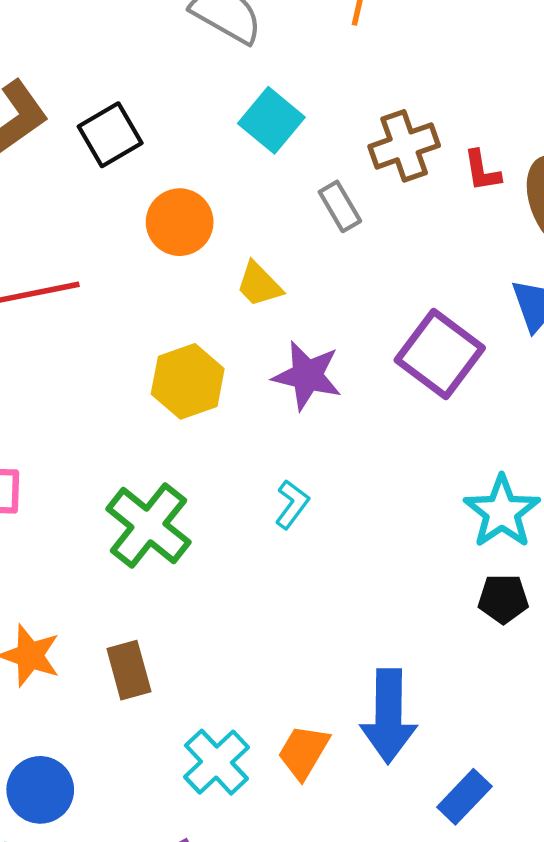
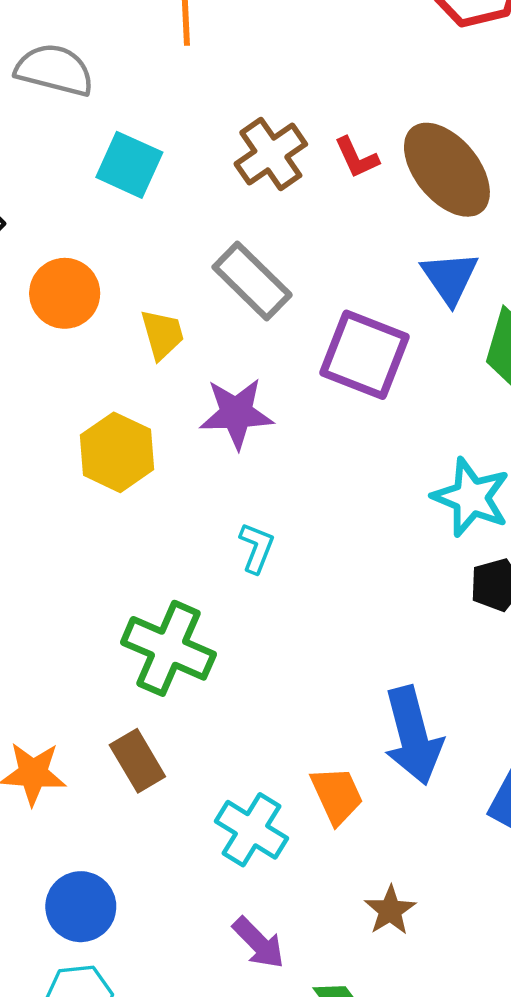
gray rectangle: (340, 206) -> (252, 281), moved, size x1.5
yellow trapezoid: (259, 284) -> (162, 334), turned -136
green cross: (148, 525) -> (168, 648), moved
orange trapezoid: (304, 752) -> (337, 795), turned 140

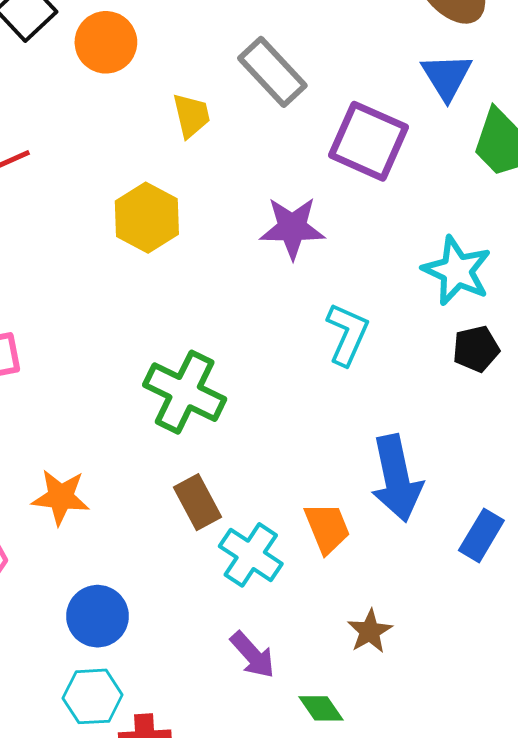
orange circle: (65, 293) -> (106, 42), moved
purple star: (236, 413) -> (292, 228), moved
cyan L-shape: (257, 548) -> (347, 334), moved, size x1.4
brown rectangle: (137, 761) -> (198, 502), moved

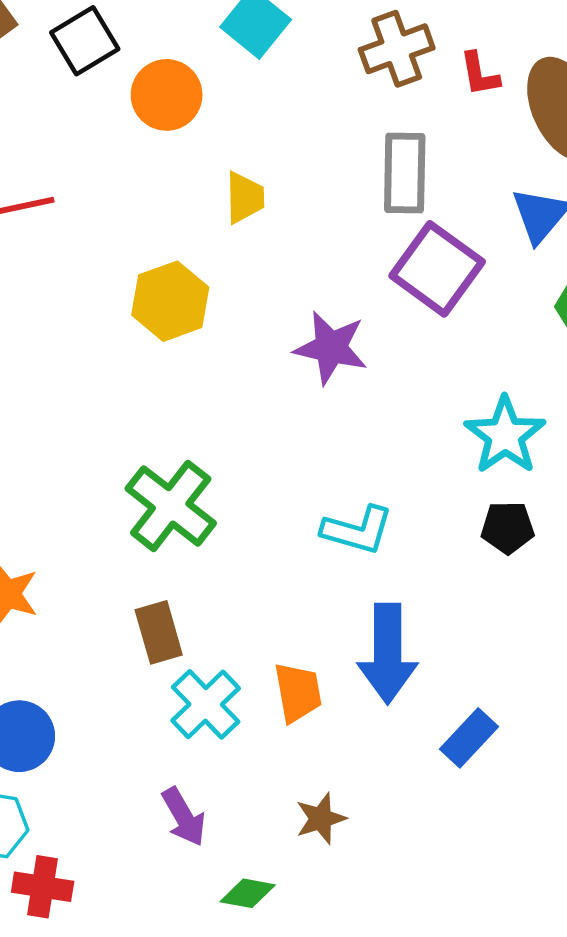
gray rectangle: (272, 72) -> (405, 173), moved, turned 32
cyan L-shape: (347, 334) -> (357, 530), moved, turned 70
green diamond: (321, 708) -> (248, 893), turned -57

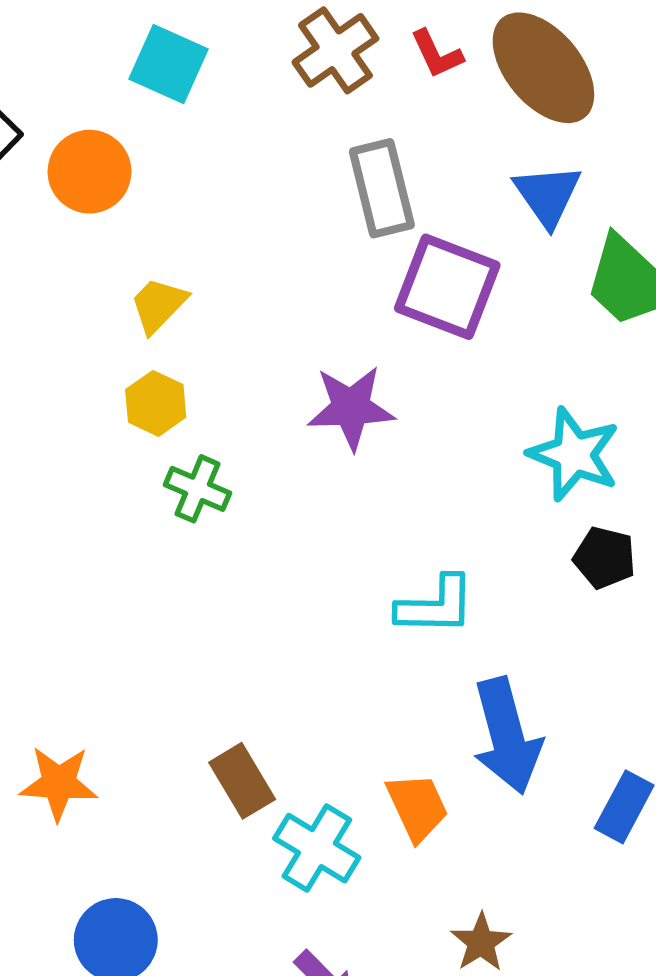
yellow trapezoid: (245, 198) -> (158, 305), moved, turned -120
yellow hexagon: (170, 301) -> (156, 403), size x0.7
green cross: (171, 506) -> (198, 489), moved, size x0.6
black pentagon: (508, 528) -> (605, 558), turned 30

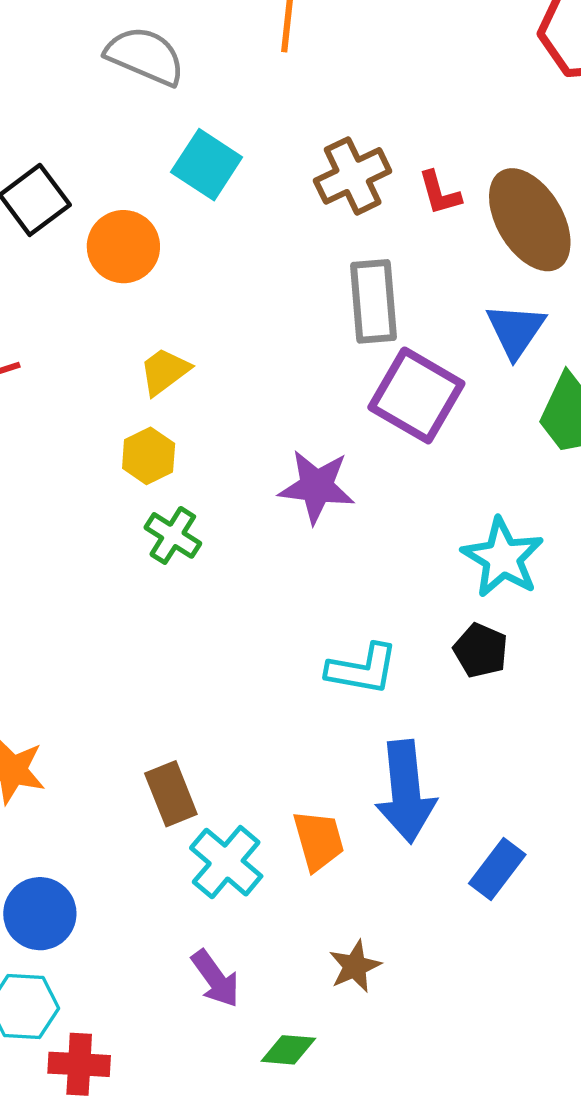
black pentagon: (605, 558) -> (481, 650), moved

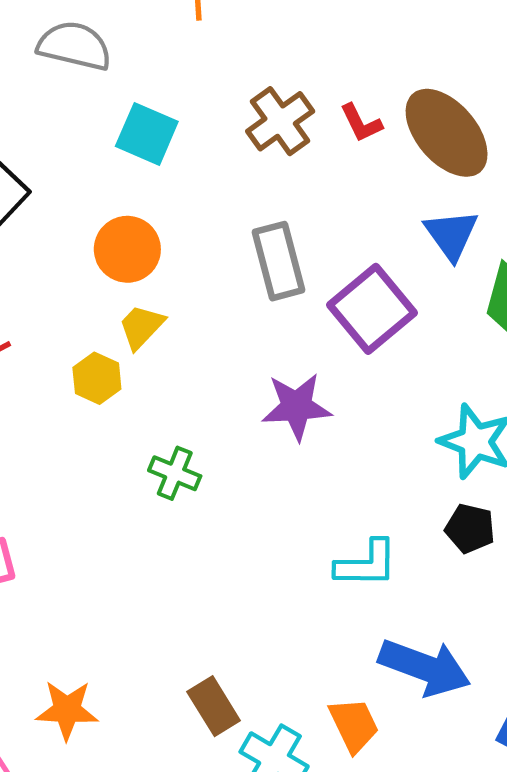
orange circle: (123, 247) -> (127, 249), moved
gray rectangle: (374, 301) -> (279, 261), moved
purple square: (416, 395) -> (372, 309), turned 30
yellow hexagon: (149, 456) -> (97, 378), moved
blue arrow: (406, 792) -> (425, 667), turned -54

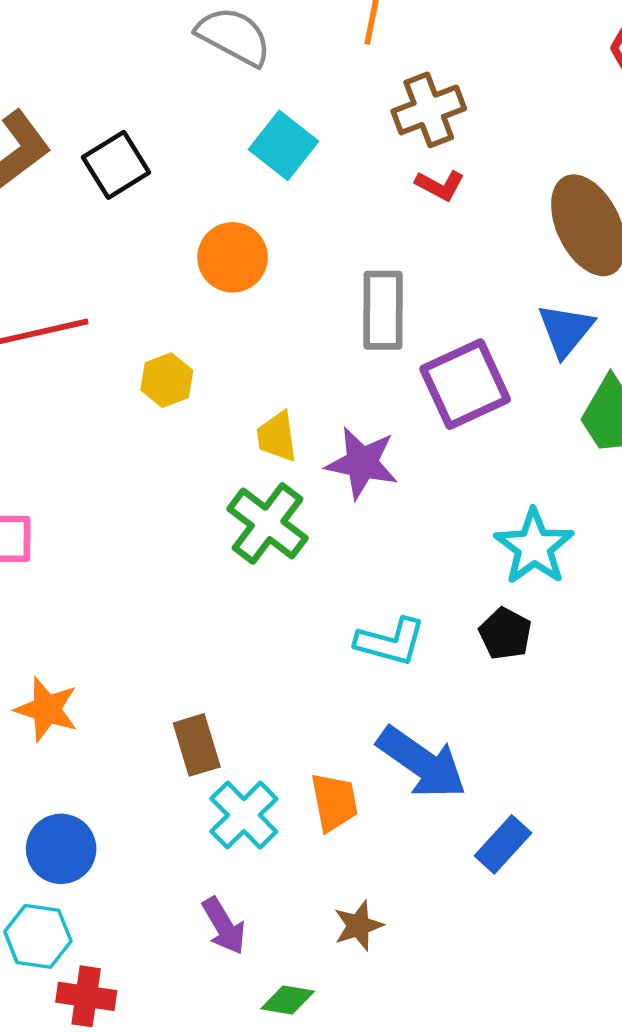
brown cross: (280, 121) -> (429, 110), moved
red L-shape: (361, 123) -> (440, 185), moved, turned -51
yellow trapezoid: (141, 327) -> (277, 437), moved, turned -66
green cross: (175, 473) -> (268, 523), moved, size x1.5

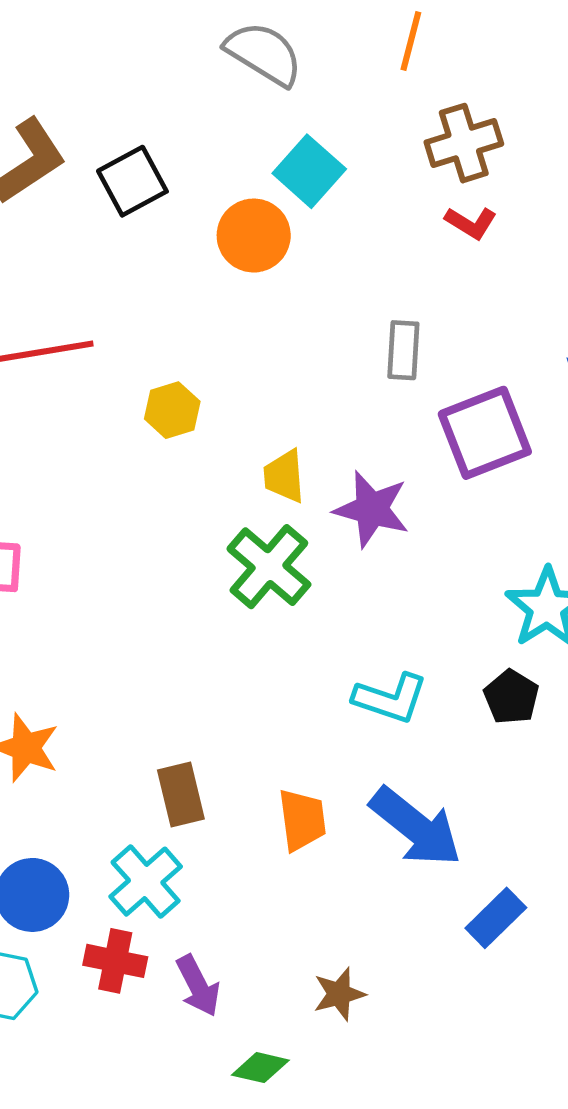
orange circle: (233, 257) -> (254, 236), moved
gray rectangle: (383, 310) -> (403, 350), size x0.7
orange trapezoid: (334, 802) -> (302, 820), moved
cyan cross: (244, 815) -> (146, 882), moved
red cross: (86, 996) -> (115, 961), moved

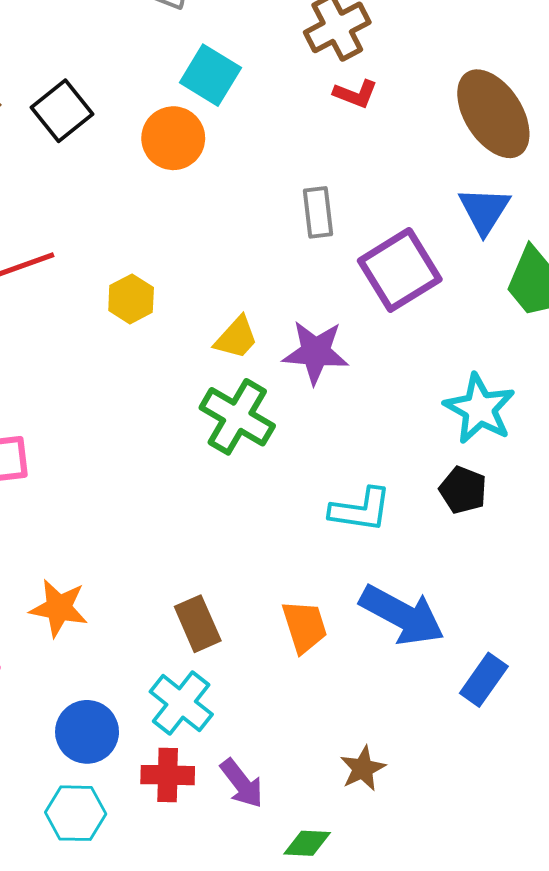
yellow trapezoid: (284, 476) -> (236, 338), turned -123

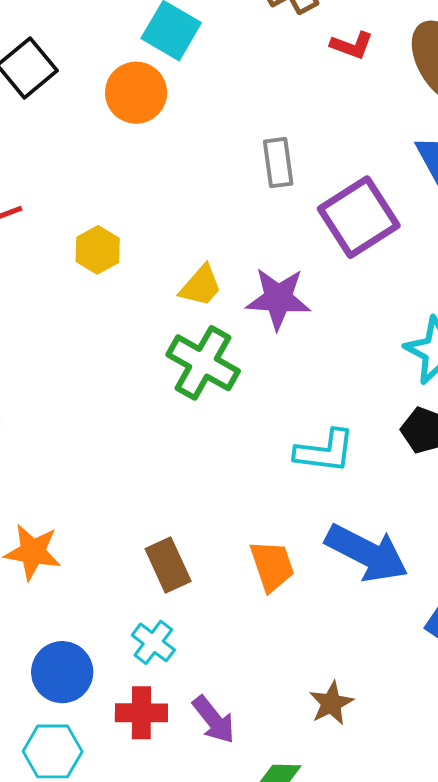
red L-shape: (356, 94) -> (352, 45), moved
cyan cross: (181, 703) -> (153, 642), size x0.7

